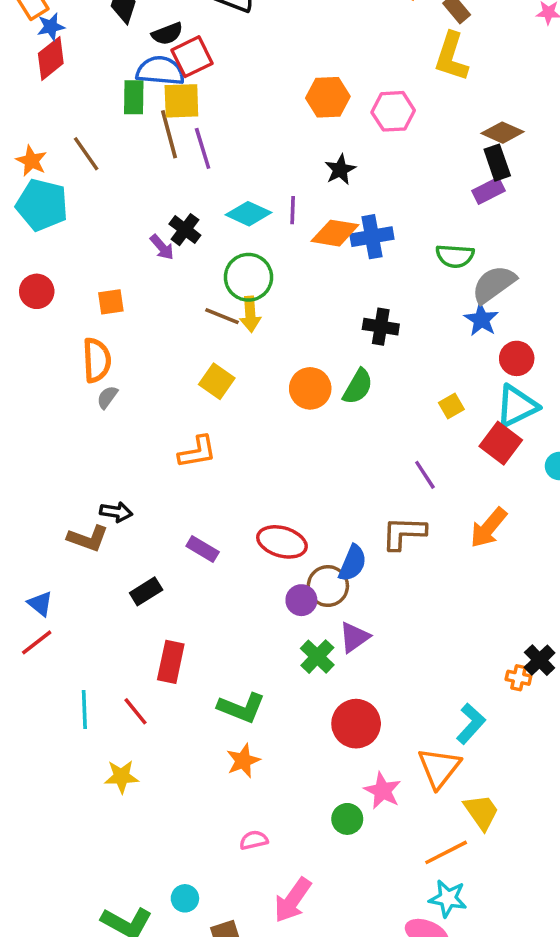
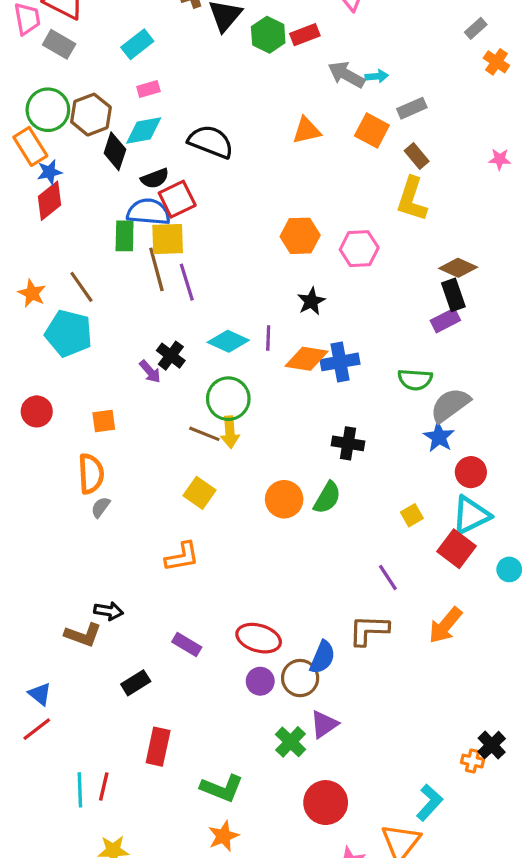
cyan pentagon: (42, 205) -> (69, 333), moved
purple circle: (301, 600) -> (260, 681), moved
red line: (136, 711) -> (104, 787), moved, turned 52

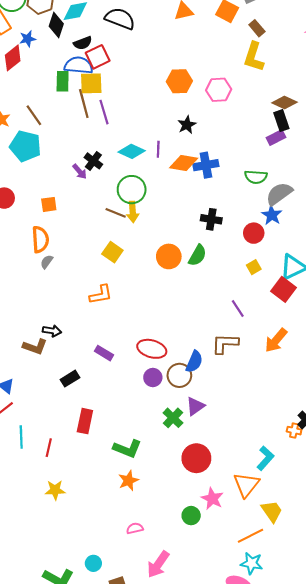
blue star: (49, 172) -> (28, 39), moved
red circle: (471, 472) -> (254, 233), moved
cyan line: (80, 790) -> (21, 437), moved

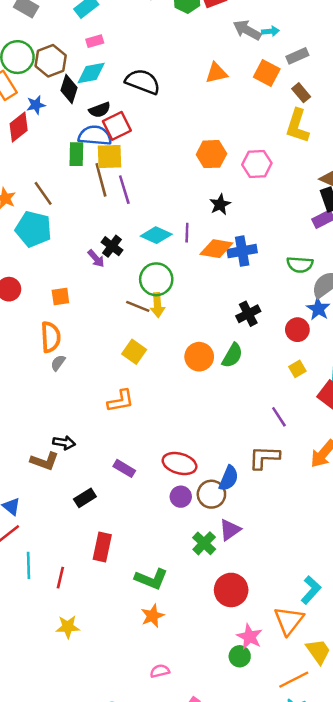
black cross: (211, 219) -> (248, 314), turned -36
green circle: (191, 516) -> (240, 656), moved

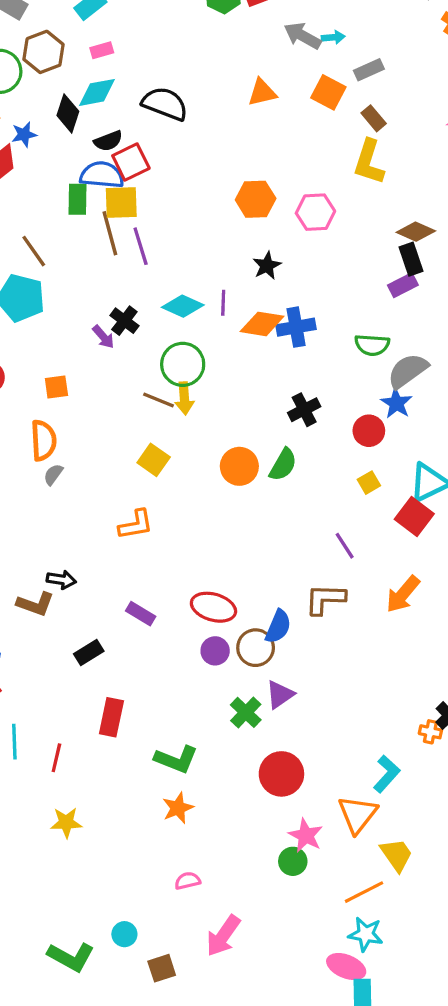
brown hexagon: (51, 61) -> (43, 52), moved

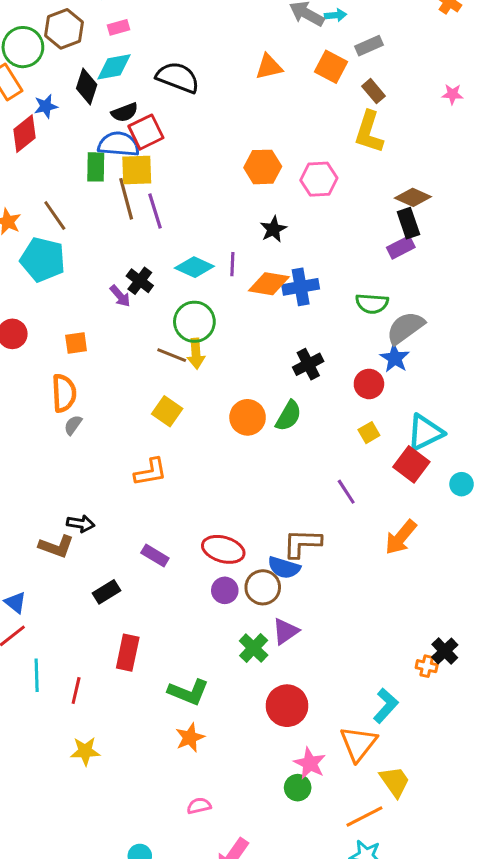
brown L-shape: (325, 599) -> (302, 543), moved
blue semicircle: (278, 627) -> (284, 568), turned 84

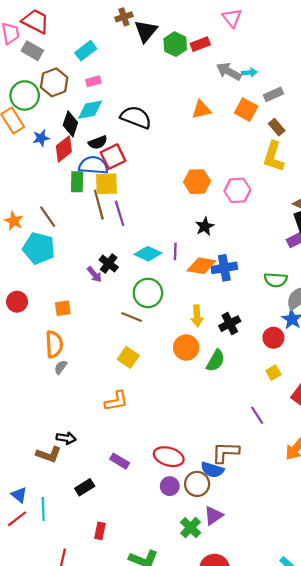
red diamond: (24, 134) -> (64, 149), moved
yellow arrow: (196, 354) -> (197, 316), moved
orange circle: (248, 417) -> (186, 348), moved
red rectangle: (128, 653) -> (100, 531), size x0.7
cyan line: (37, 675) -> (43, 509), moved

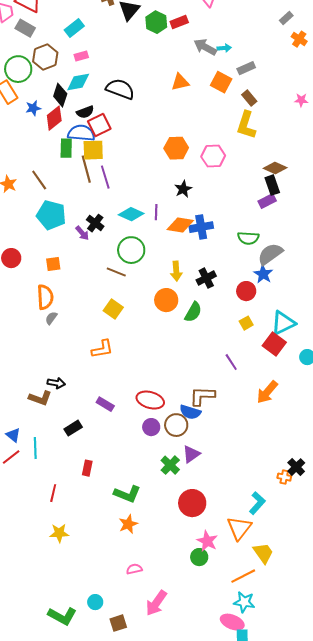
cyan pentagon: (39, 248) -> (51, 215), moved

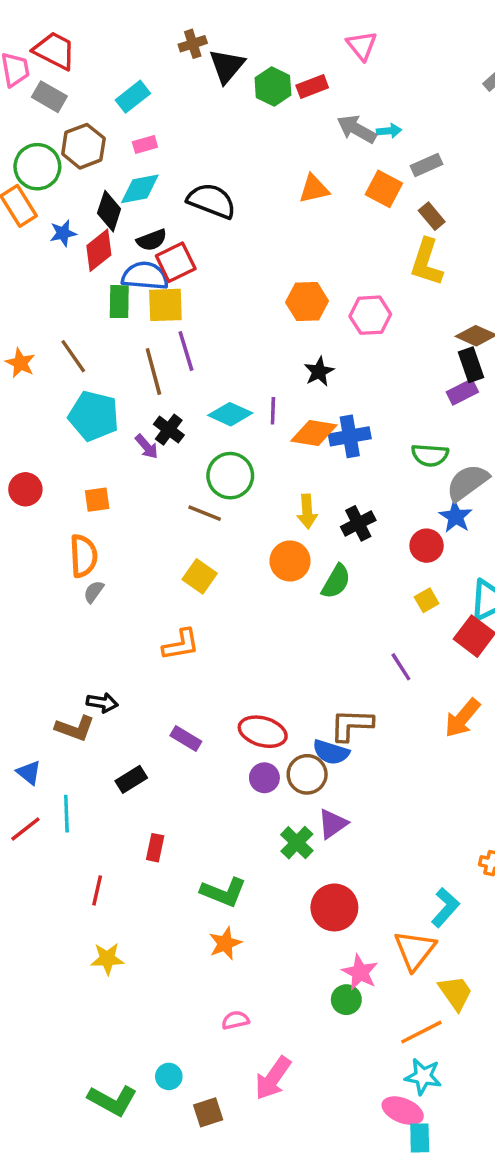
brown line: (86, 169) -> (153, 372), moved
blue triangle: (13, 435) -> (29, 773), moved

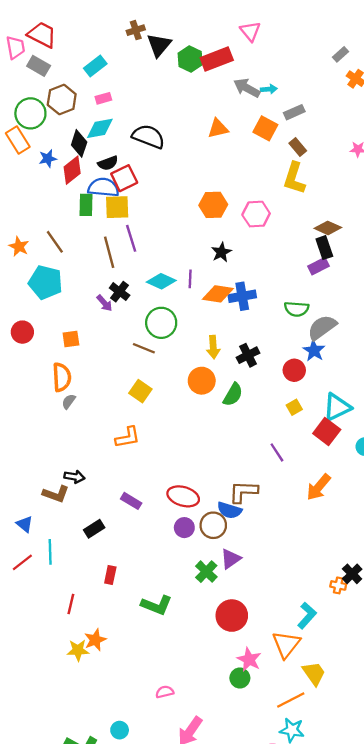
red rectangle: (312, 86) -> (217, 59), size x1.5
cyan pentagon: (94, 416) -> (45, 282), moved
orange star: (225, 943) -> (95, 640), moved

